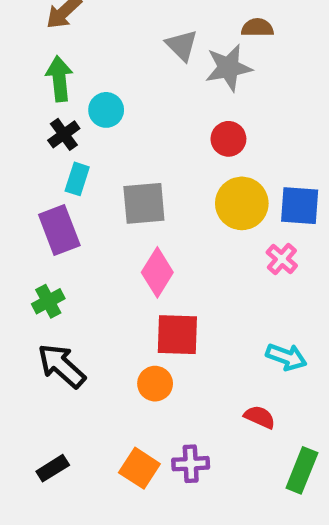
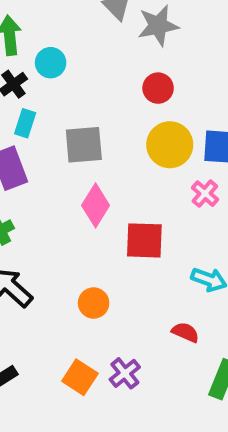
red square: (177, 335) -> (144, 240), moved
purple cross: (191, 464) -> (125, 373), turned -36

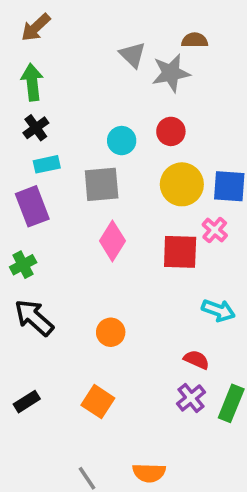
cyan circle: (51, 63) -> (122, 141), moved
cyan rectangle: (25, 123) -> (47, 164), turned 60
red square: (144, 240) -> (180, 252), moved
purple cross: (125, 373) -> (191, 398), moved

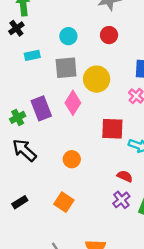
black cross: (36, 128) -> (16, 28), moved
cyan circle: (122, 141) -> (68, 36), moved
yellow circle: (182, 184) -> (97, 79), moved
purple rectangle: (32, 206) -> (41, 108), moved
red square: (180, 252) -> (112, 129), moved

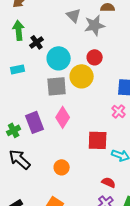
black cross: (16, 28) -> (37, 42), moved
cyan circle: (68, 36) -> (59, 58), size x1.5
cyan rectangle: (32, 55) -> (18, 69), moved
yellow circle: (97, 79) -> (82, 76), moved

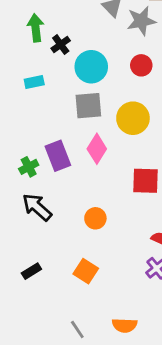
yellow circle: (82, 76) -> (133, 118), moved

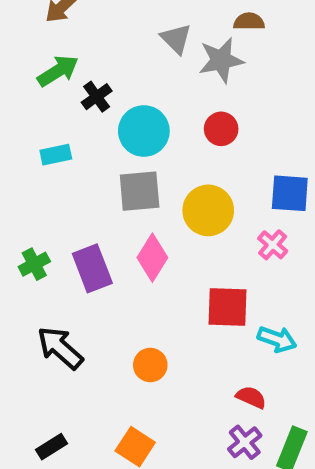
green arrow: (36, 28) -> (58, 71), turned 64
green cross: (29, 167) -> (34, 264), moved

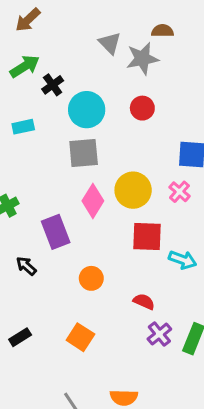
yellow circle: (208, 210) -> (133, 190), moved
purple rectangle: (92, 268) -> (56, 232), moved
black arrow: (60, 348) -> (26, 266), size x0.6
red semicircle: (251, 397) -> (144, 302), moved

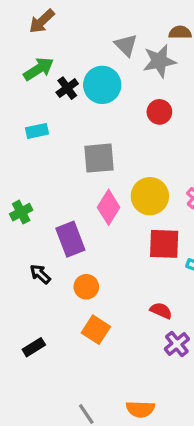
cyan circle: (87, 110) -> (102, 85), moved
orange circle: (91, 278) -> (86, 287), moved
orange square: (80, 337) -> (96, 330), moved

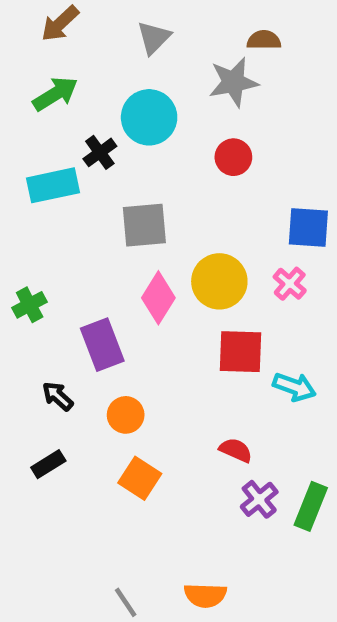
gray triangle: (126, 45) -> (154, 38), moved, turned 30
black cross: (67, 88) -> (100, 152), moved
cyan rectangle: (37, 131) -> (53, 185), size x1.5
black rectangle: (34, 347) -> (48, 464), moved

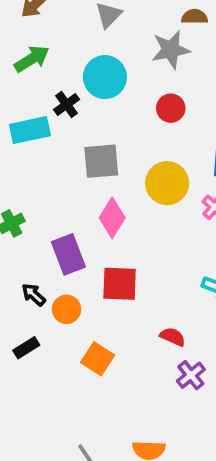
yellow circle: (219, 281) -> (167, 183), moved
red square: (240, 352) -> (120, 284), moved
orange circle: (126, 415) -> (67, 309), moved

